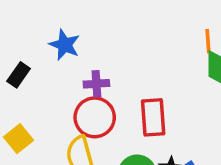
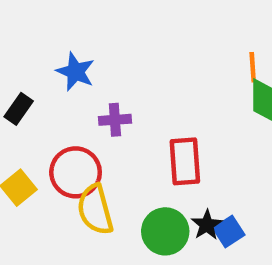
red circle: (95, 117) -> (76, 172), moved

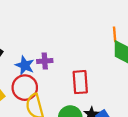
blue star: (76, 72) -> (25, 65), moved

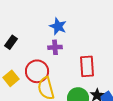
blue star: (25, 65) -> (58, 26), moved

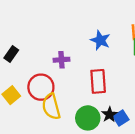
blue star: (58, 26) -> (100, 40), moved

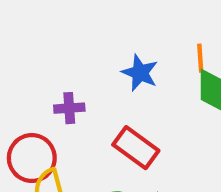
red rectangle: (98, 81) -> (136, 148), turned -50

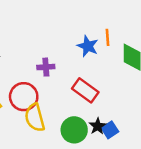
orange line: (200, 58) -> (107, 37), moved

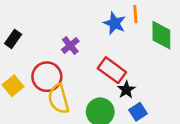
purple cross: (46, 67) -> (70, 45), turned -35
black star: (98, 126) -> (126, 90), moved

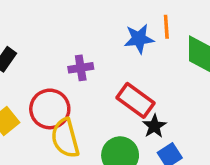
blue star: (115, 23) -> (139, 39), turned -30
purple cross: (70, 45) -> (81, 68), turned 30

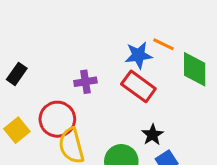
orange line: (166, 27) -> (163, 44), turned -60
red rectangle: (136, 100) -> (138, 86), moved

